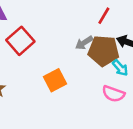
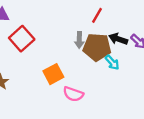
gray arrow: (84, 43) -> (79, 40), turned -56
pink semicircle: (113, 94) -> (73, 94), moved

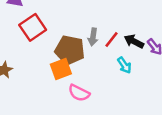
red line: (97, 15) -> (112, 40), moved
brown pentagon: (97, 47) -> (70, 50), moved

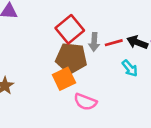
red square: (33, 27) -> (70, 29), moved
red line: (112, 40) -> (114, 43), turned 42

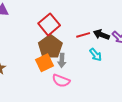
gray arrow: (94, 42) -> (62, 60), moved
brown pentagon: (71, 58) -> (50, 47), turned 30

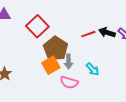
red square: (49, 24) -> (37, 26), moved
cyan arrow: (96, 55) -> (93, 69), moved

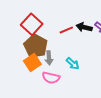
red square: (37, 26) -> (32, 24), moved

